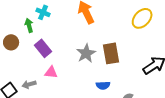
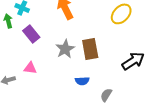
purple rectangle: (43, 48) -> (31, 34), moved

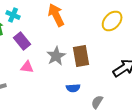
pink triangle: (30, 68) -> (27, 67), moved

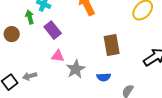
gray star: (56, 56) -> (76, 69), moved

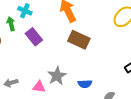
brown rectangle: (112, 45) -> (79, 40), moved, turned -55
pink triangle: (58, 56) -> (39, 87), moved

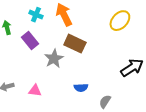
cyan cross: (25, 11) -> (36, 15), moved
gray star: (57, 76) -> (54, 59), moved

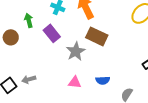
pink triangle: (35, 91) -> (75, 82), moved

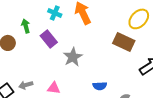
brown rectangle: (97, 36) -> (124, 42), moved
pink triangle: (75, 82) -> (54, 88), moved

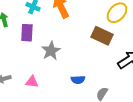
purple rectangle: (49, 39) -> (27, 33), turned 42

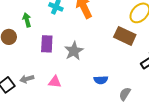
purple rectangle: (27, 33) -> (47, 44), moved

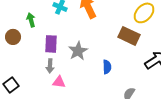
gray arrow: (27, 79) -> (50, 66), moved, turned -72
blue semicircle: (101, 80) -> (107, 67), moved, turned -88

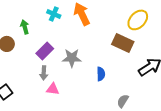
purple rectangle: (51, 44) -> (45, 51), turned 42
gray star: (78, 51) -> (72, 58), turned 30

